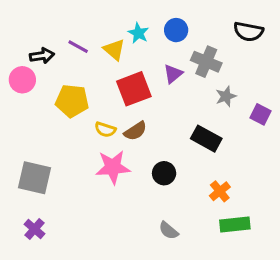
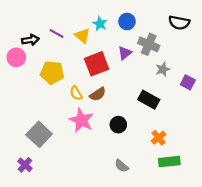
yellow semicircle: (105, 130) -> (76, 93), turned 40
pink star: (113, 167) -> (81, 120), turned 30
gray square: (34, 178) -> (39, 134), moved, turned 30

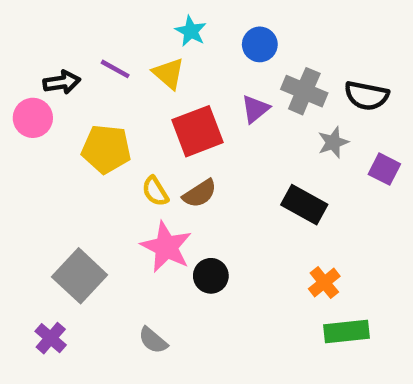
black semicircle: (179, 23) -> (367, 96), moved
cyan star: (100, 24) -> (191, 31), moved
black circle: (118, 125) -> (211, 276), moved
gray semicircle: (122, 166) -> (153, 340), moved

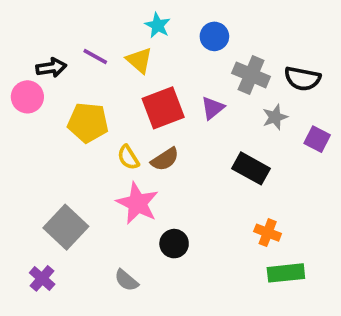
purple triangle: (255, 109) -> (213, 108), moved
black circle: (211, 276) -> (174, 244), moved
orange cross: (324, 283) -> (268, 233), turned -30

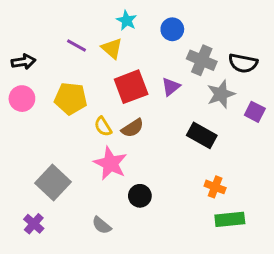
black arrow: (51, 68) -> (23, 62), moved
pink circle: (27, 97) -> (22, 99), moved
gray star: (275, 117) -> (221, 94), size x1.4

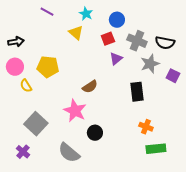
purple line: (77, 45) -> (47, 12), moved
red square: (131, 87) -> (108, 39), moved, size x0.6
yellow semicircle: (103, 127) -> (26, 86), moved
black rectangle: (202, 135) -> (137, 92), turned 54
gray semicircle: (102, 225) -> (69, 153), size x1.6

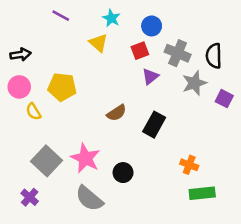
black semicircle: (165, 43) -> (214, 56), turned 78
black rectangle: (137, 92) -> (154, 125), moved, turned 36
pink star: (75, 111) -> (85, 158), moved

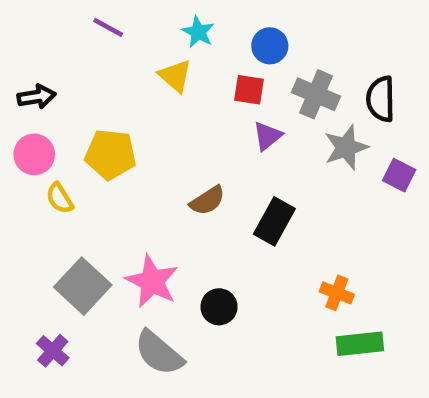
red square: (140, 51) -> (249, 90), turned 30

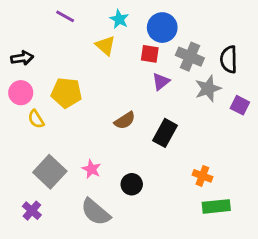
blue circle: (270, 46) -> (162, 28), size x1.4
pink star: (152, 281) -> (91, 169), size x0.6

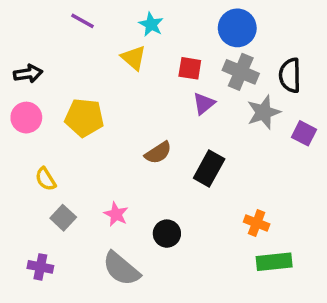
blue circle: (162, 28) -> (237, 28), moved
yellow semicircle: (36, 119) -> (46, 179), moved
gray square: (50, 172) -> (63, 218), size x0.6
purple cross: (32, 211) -> (40, 267), turned -30

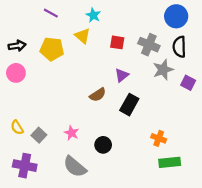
blue circle: (237, 28) -> (176, 16), moved
purple triangle: (204, 103) -> (122, 75), moved
yellow pentagon: (84, 118) -> (52, 49), moved
yellow semicircle: (46, 179) -> (17, 127), moved
purple cross: (40, 267) -> (25, 166), size x1.5

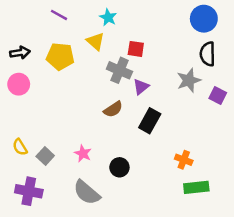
gray cross: (149, 45) -> (119, 70), moved

